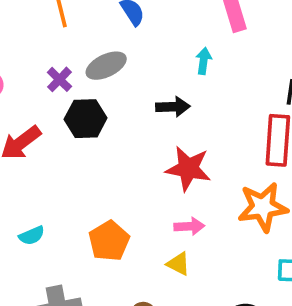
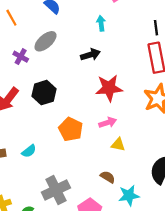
black hexagon: (86, 119) -> (44, 93), moved
pink arrow: (189, 226) -> (108, 123), moved
orange pentagon: (109, 241) -> (71, 129), moved

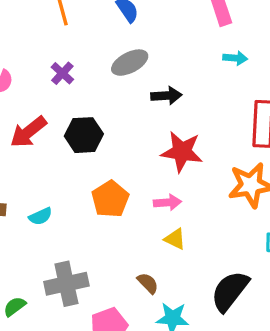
cyan arrow: (101, 23) -> (235, 58), moved, turned 88
gray ellipse: (45, 41) -> (130, 63), moved

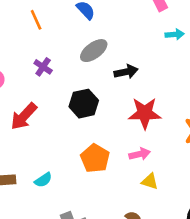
black hexagon: (84, 135) -> (84, 104), moved

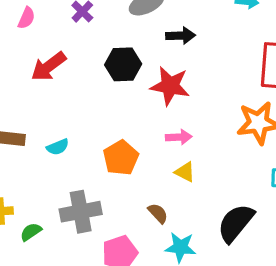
red star: (145, 113) -> (170, 86), moved
orange pentagon: (95, 158) -> (121, 158), moved

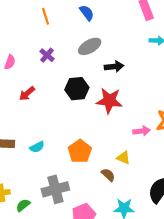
red arrow: (48, 66) -> (27, 94), size x0.7
pink arrow: (179, 137) -> (142, 131), moved
brown semicircle: (158, 213) -> (108, 175), moved

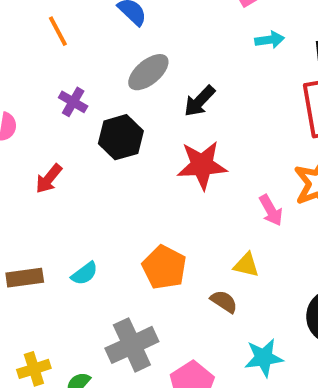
black arrow: (114, 67) -> (200, 101), turned 150
black hexagon: (77, 89) -> (121, 137), moved
pink arrow: (142, 131) -> (271, 210), turned 77

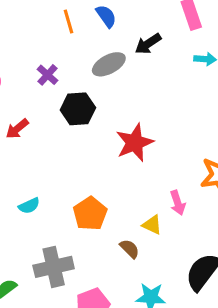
orange line: (58, 31) -> (69, 21), moved
black arrow: (200, 101) -> (148, 44), moved
red star: (202, 165) -> (135, 143), turned -30
pink arrow: (271, 210) -> (178, 203), moved

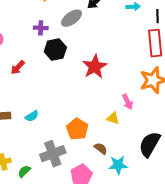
purple cross: (48, 75) -> (41, 28), moved, turned -32
orange pentagon: (90, 214) -> (77, 129), moved
brown semicircle: (130, 249) -> (101, 148), moved

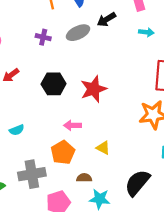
black hexagon: (55, 50) -> (54, 84), moved
pink arrow: (128, 102) -> (72, 125), moved, turned 105
brown semicircle: (101, 148) -> (84, 178), turned -48

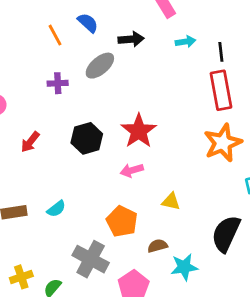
black arrow: (106, 19) -> (131, 39), turned -138
pink arrow: (72, 125) -> (132, 170), moved
gray cross: (32, 174) -> (91, 259), turned -36

